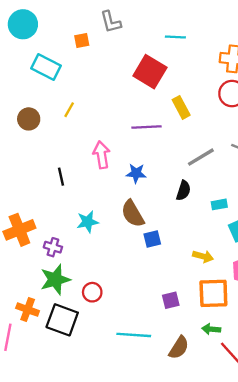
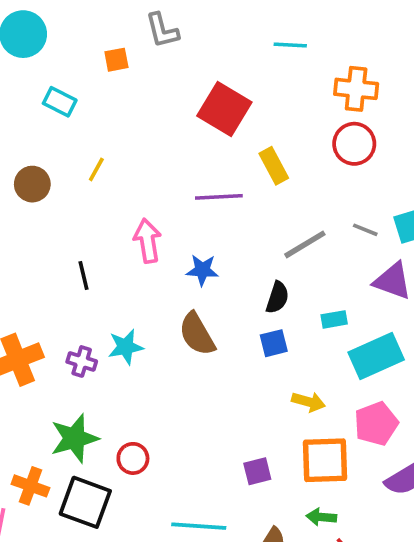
cyan line: (175, 37) -> (290, 45), moved
cyan rectangle: (46, 67) -> (60, 102), size x0.7
blue square: (152, 239) -> (274, 343), moved
purple cross: (53, 247) -> (82, 361), moved

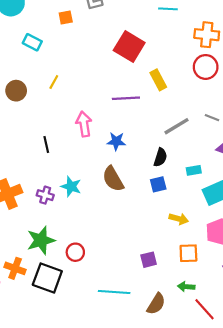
cyan star: (126, 347) -> (71, 186), turned 30
orange square: (325, 460) -> (188, 253), size x0.7

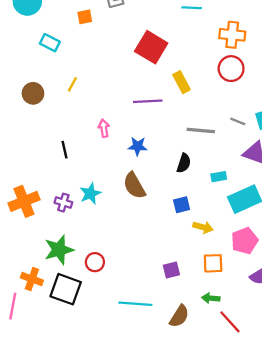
pink arrow: (84, 124) -> (104, 128), size x0.7
gray line: (177, 126) -> (201, 130), turned 36
blue square: (158, 184) -> (182, 205), moved
cyan star: (71, 186) -> (90, 193), turned 30

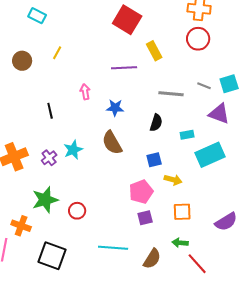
purple cross: (63, 203) -> (49, 158), turned 35
pink pentagon: (245, 241) -> (141, 192), moved
black square: (66, 289) -> (52, 256), moved

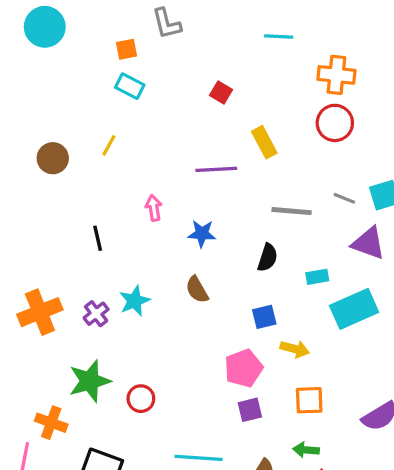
cyan rectangle: (37, 16) -> (130, 86), moved
red square: (127, 20) -> (221, 93), size x0.5
brown semicircle: (112, 143) -> (197, 290), size x0.7

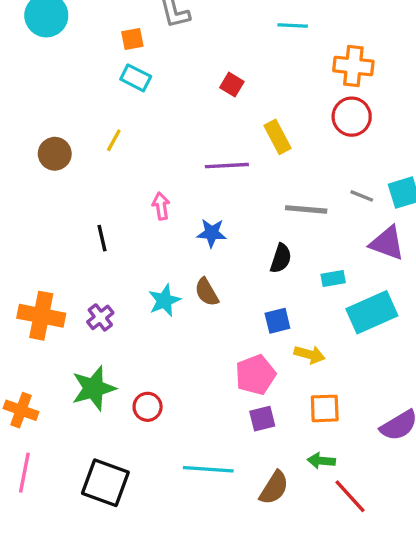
cyan star: (134, 301) -> (164, 301), moved
orange cross: (40, 312) -> (41, 316), turned 33
orange cross: (51, 423) -> (21, 410), moved

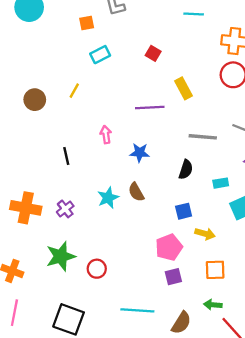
cyan rectangle: (136, 78) -> (100, 55), moved, turned -54

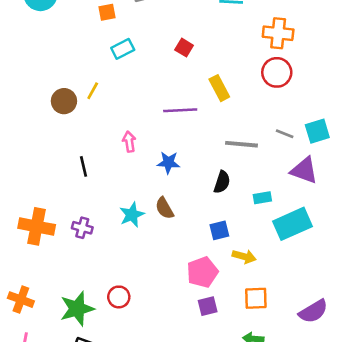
brown circle: (35, 100) -> (64, 101), moved
purple cross: (65, 209) -> (82, 228), turned -36
green star: (61, 256) -> (77, 309), moved

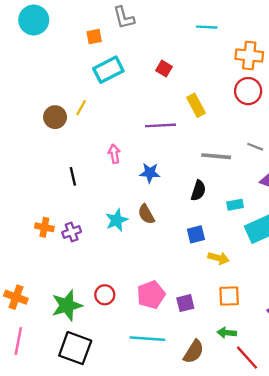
cyan rectangle: (123, 49) -> (108, 70), size x1.4
orange cross: (37, 226) -> (44, 227), moved, size x0.6
purple cross: (82, 228) -> (72, 232), turned -36
pink pentagon: (202, 272) -> (151, 295), moved

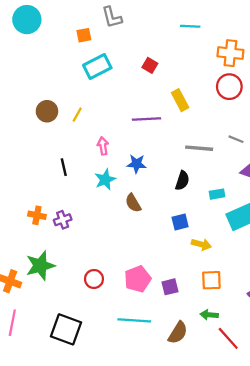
yellow line: (81, 108) -> (77, 115), moved
cyan star: (117, 220) -> (105, 179), moved
green star: (67, 305) -> (40, 266), moved

